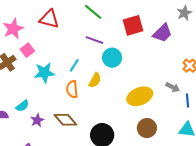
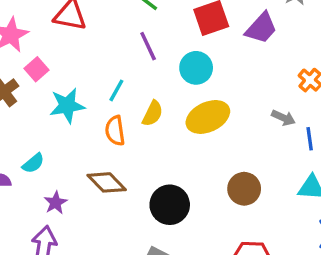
purple line: (95, 40) -> (148, 46), turned 48
cyan circle: (112, 58) -> (196, 68), moved
yellow ellipse: (140, 96) -> (208, 117), moved
purple star: (37, 120) -> (56, 203), moved

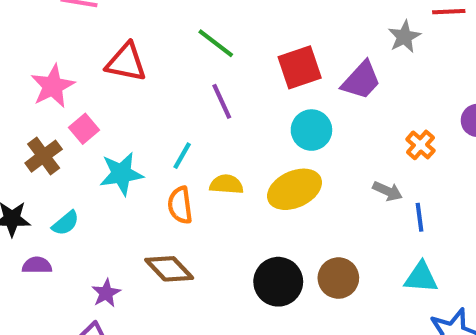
cyan circle: (196, 68) -> (311, 130), moved
yellow semicircle: (153, 113) -> (226, 184), turned -112
cyan semicircle: (33, 163) -> (66, 223), moved
black circle: (170, 205) -> (278, 282), moved

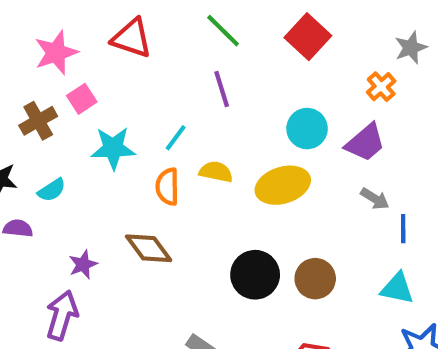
red square: (300, 67) -> (308, 37), moved, turned -36
purple trapezoid: (361, 80) -> (365, 143), moved
orange cross: (420, 145) -> (381, 87), moved

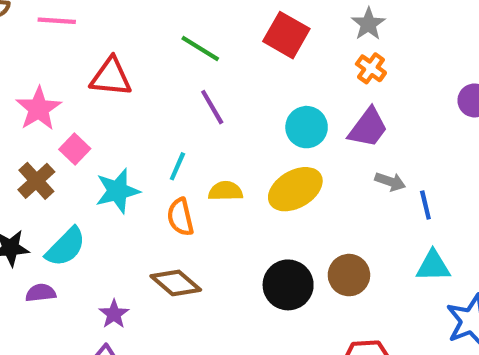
gray star: (411, 48) -> (368, 24), moved
cyan semicircle: (52, 190) -> (66, 247), size x1.5

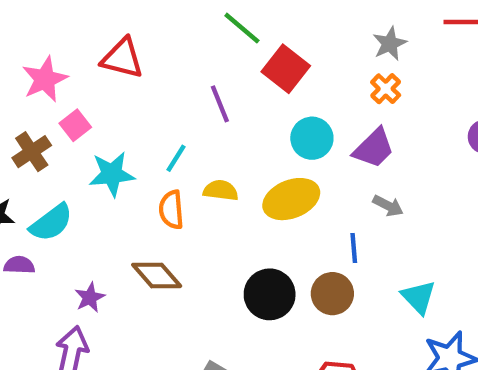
red square: (286, 35) -> (286, 69), moved
green line: (200, 48) -> (242, 28), moved
blue line: (425, 205) -> (354, 248), moved
cyan triangle: (433, 266) -> (419, 297), turned 39

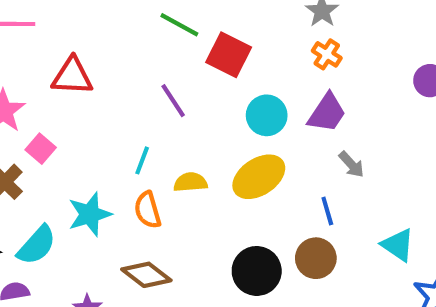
cyan star: (112, 174) -> (90, 214), moved
gray arrow: (388, 206) -> (351, 164), turned 32

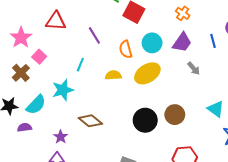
purple line: (173, 101) -> (94, 35), moved
cyan line: (142, 160) -> (80, 65), moved
orange semicircle: (148, 210) -> (126, 49), moved
blue line: (327, 211) -> (213, 41), moved

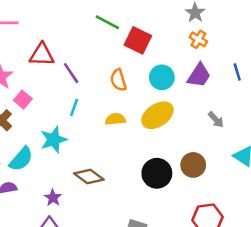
purple line: (94, 35) -> (71, 73), moved
orange semicircle: (126, 49) -> (118, 80), moved
gray arrow: (194, 68) -> (216, 120), moved

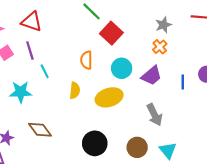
purple line: (71, 73) -> (30, 50), moved
cyan line: (74, 107) -> (45, 71), turned -64
yellow semicircle: (115, 119) -> (75, 90), turned 84
gray arrow: (216, 120) -> (155, 115), size x1.5
brown circle: (193, 165) -> (137, 147), moved

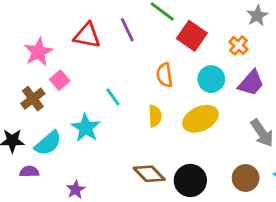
orange cross: (160, 47) -> (238, 45), moved
purple line: (30, 50) -> (127, 30), moved
cyan star: (21, 92) -> (86, 128), turned -30
brown diamond: (40, 130) -> (149, 174), moved

